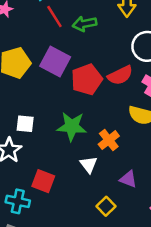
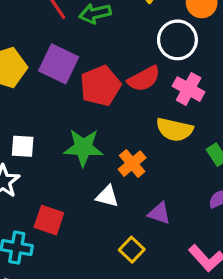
white triangle: (89, 165) -> (107, 196), turned -36

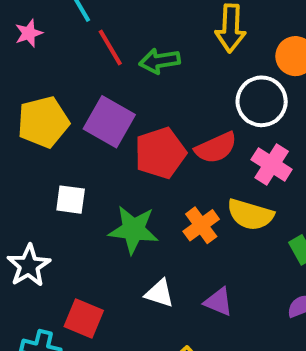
white square: (23, 146) -> (71, 200), moved
orange cross: (132, 164) -> (201, 225), moved
purple triangle: (159, 213) -> (218, 302), moved

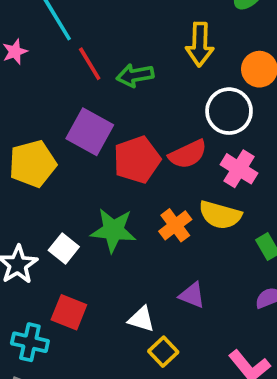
yellow pentagon: (43, 122) -> (33, 164), moved
white square: (71, 200) -> (64, 248), moved, turned 32
white triangle: (160, 293) -> (141, 319), moved

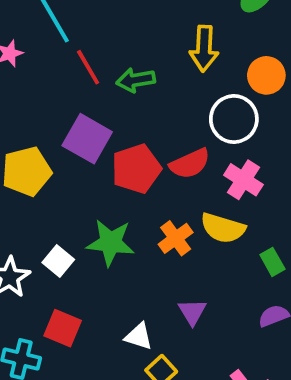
purple triangle: (192, 295) -> (192, 312), turned 36

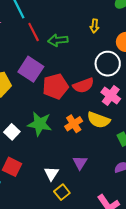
yellow arrow: (204, 49) -> (94, 26), size x0.6
white triangle: (139, 336) -> (51, 174), turned 42

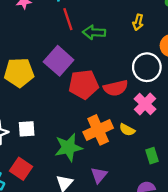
yellow semicircle: (99, 120) -> (127, 130), size x0.6
green star: (40, 124) -> (68, 147), moved, turned -30
orange cross: (74, 124) -> (98, 130), size x1.4
white square: (12, 132) -> (27, 129), turned 35

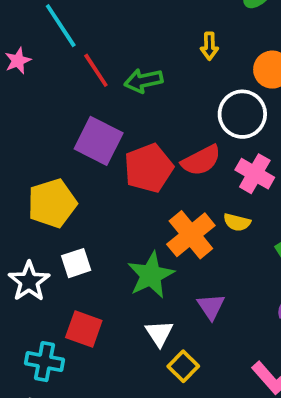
yellow pentagon: (19, 73) -> (52, 203), moved

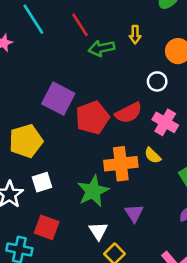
red line: (96, 70) -> (80, 25), moved
green arrow: (143, 81) -> (101, 48), moved
white circle: (242, 114) -> (157, 81), size x0.6
yellow semicircle: (237, 222) -> (153, 156), turned 30
orange cross: (191, 235) -> (121, 164), turned 32

